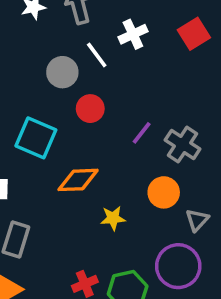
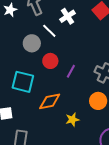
purple line: (142, 133) -> (71, 71), moved

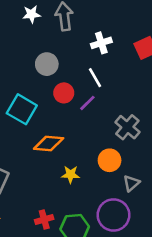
white line: (49, 31) -> (95, 78), moved
purple line: (71, 71) -> (87, 103), moved

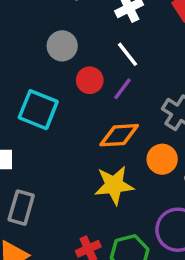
orange diamond: (49, 144) -> (119, 135), moved
yellow star: (70, 174) -> (114, 185), size x1.6

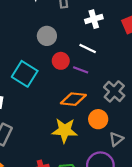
white line: (128, 54) -> (88, 49), turned -36
purple line: (122, 89) -> (81, 70), turned 64

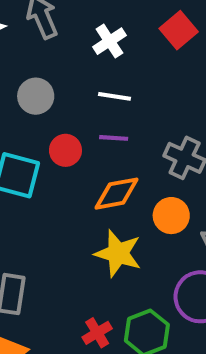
red circle: (61, 61) -> (65, 150), moved
yellow star: (65, 130) -> (118, 253), turned 30

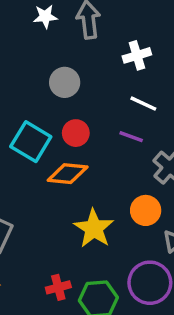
white line: (115, 96) -> (143, 104), moved
purple line: (114, 138) -> (131, 137), moved
orange diamond: (117, 194) -> (68, 174), moved

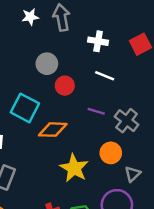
white cross: (137, 55) -> (98, 41), turned 30
red circle: (76, 133) -> (65, 86), moved
purple line: (131, 137) -> (96, 111), moved

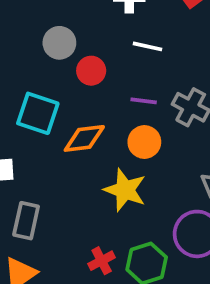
orange circle: (111, 153) -> (144, 142), moved

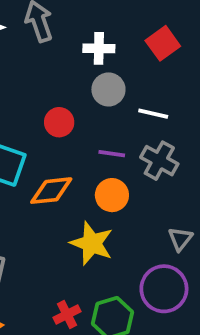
gray circle: (59, 43) -> (108, 89), moved
white line: (148, 46) -> (153, 114), moved

